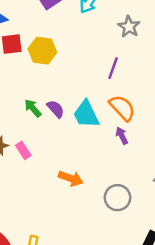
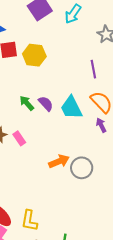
purple line: (113, 68) -> (93, 69), turned -30
orange arrow: (71, 178) -> (59, 161), turned -42
gray circle: (118, 198) -> (82, 168), moved

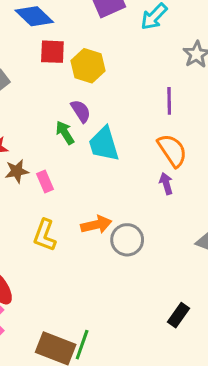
purple semicircle: (46, 104) -> (81, 111), moved
cyan trapezoid: (71, 108) -> (104, 144), moved
yellow L-shape: (29, 221) -> (45, 235), moved

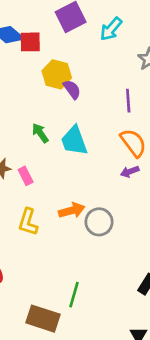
red square: (52, 52) -> (30, 42), moved
purple semicircle: (81, 111) -> (72, 89), moved
purple arrow: (166, 184) -> (130, 172), turned -90
green line: (82, 345) -> (74, 295), moved

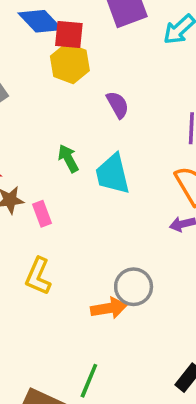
yellow hexagon: (57, 74) -> (70, 63), moved
orange arrow: (72, 210) -> (109, 308), moved

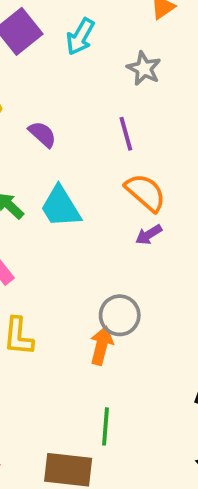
orange arrow: (109, 308) -> (101, 346), turned -48

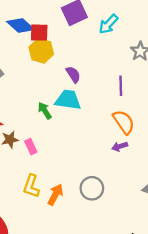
cyan trapezoid: (61, 207) -> (68, 100), moved, turned 116
orange arrow: (101, 346) -> (55, 195), moved

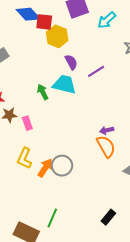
yellow hexagon: (41, 51) -> (57, 36), moved
purple line: (121, 86) -> (96, 71), moved, turned 54
orange semicircle: (124, 122) -> (106, 146), moved
gray circle: (92, 188) -> (62, 166), moved

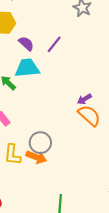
gray circle: (62, 166) -> (40, 143), moved
orange arrow: (45, 168) -> (36, 157), turned 96

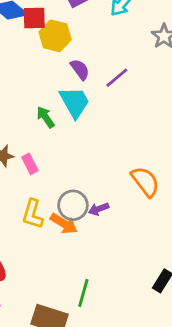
cyan trapezoid: (27, 68) -> (75, 102), turned 55
purple arrow: (84, 99) -> (99, 209), moved

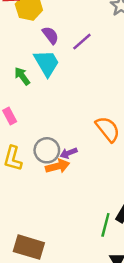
orange arrow: (64, 224) -> (58, 166), moved, turned -45
green line: (83, 293) -> (105, 225), moved

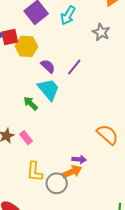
gray circle: (47, 150) -> (57, 183), moved
purple arrow: (69, 153) -> (79, 159), turned -144

